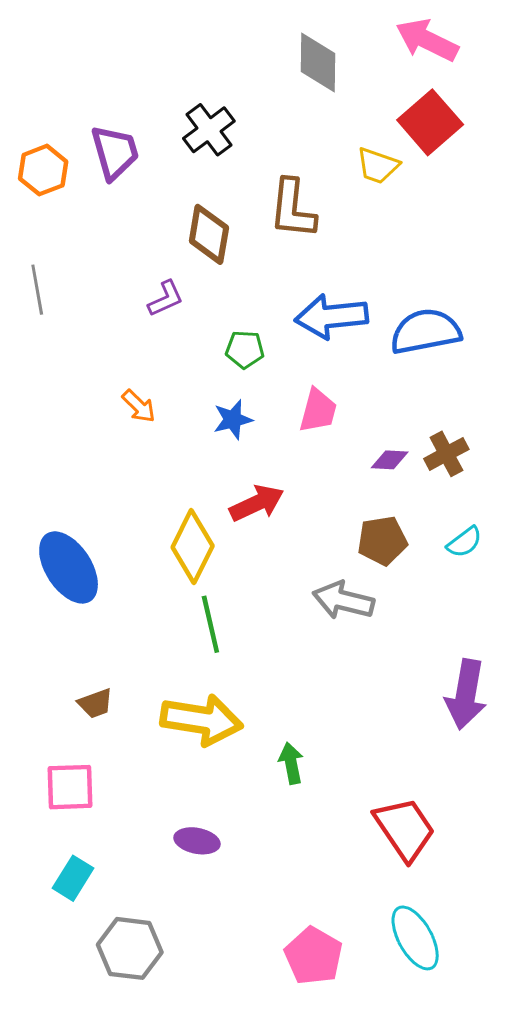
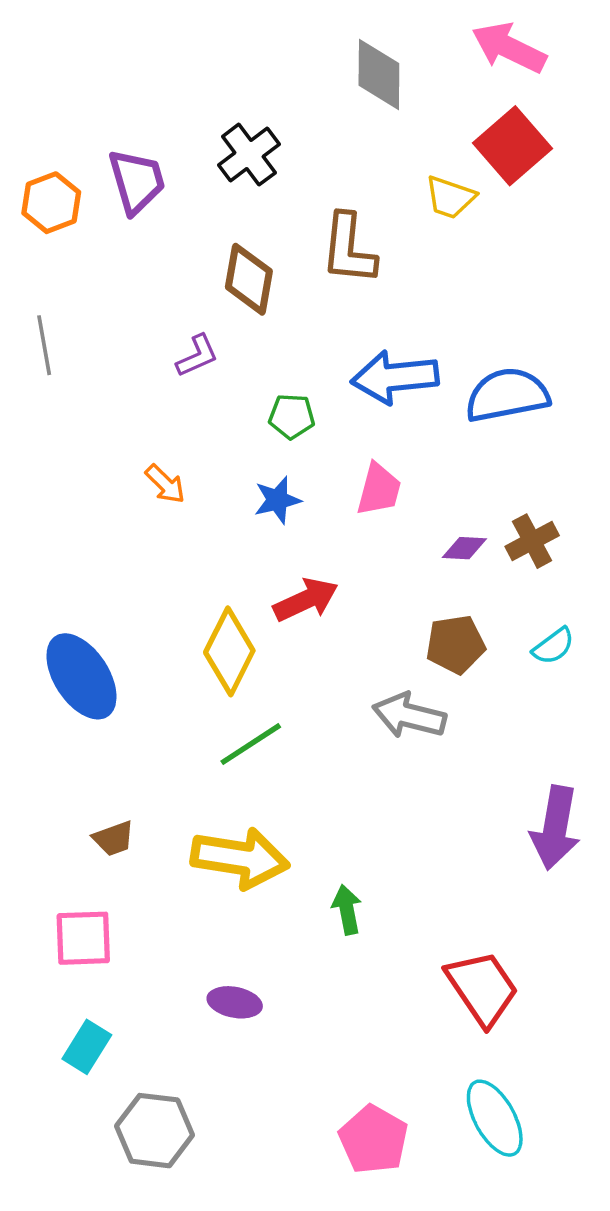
green line: (210, 624) -> (251, 744), turned 70

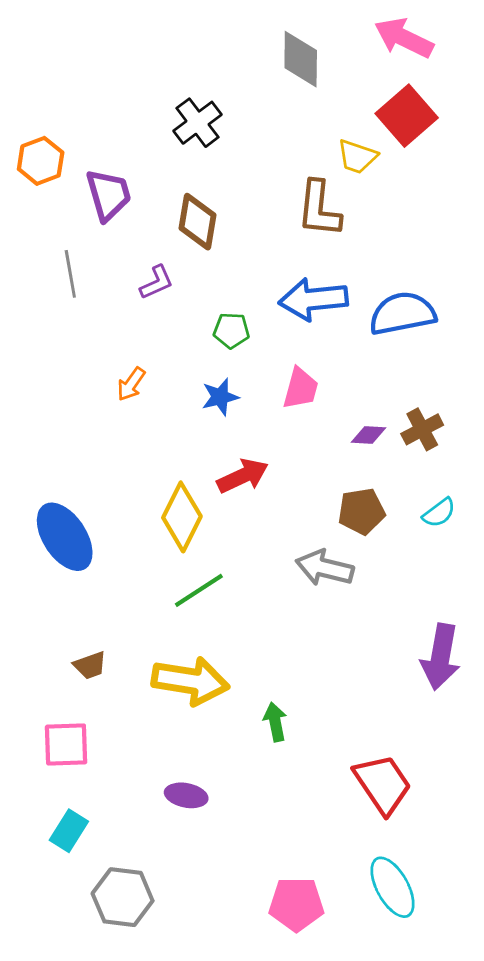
purple trapezoid: (137, 181) -> (108, 195), moved
brown L-shape: (349, 249) -> (319, 209), moved
gray line: (44, 345) -> (70, 274), moved
orange arrow: (165, 484) -> (131, 384), turned 80
pink pentagon: (374, 1139) -> (296, 904), turned -30

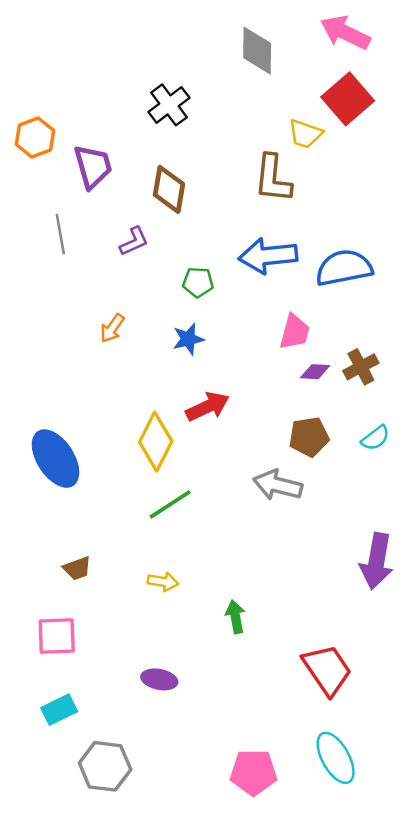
pink trapezoid: (301, 388) -> (295, 332), moved
yellow arrow: (190, 681) -> (163, 582), size x0.5
cyan rectangle: (69, 831) -> (59, 710), turned 32

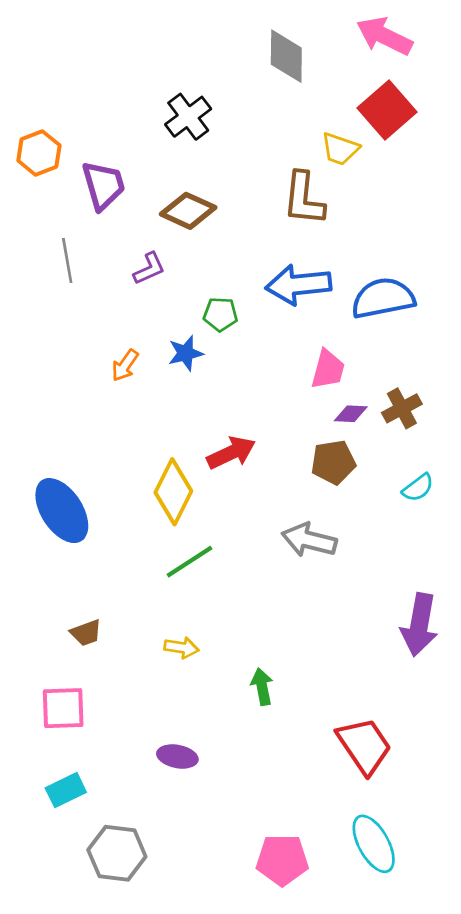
brown diamond: (169, 189) -> (188, 211), turned -75
blue star: (188, 339) -> (185, 353), moved
brown pentagon: (309, 437) -> (333, 462), moved

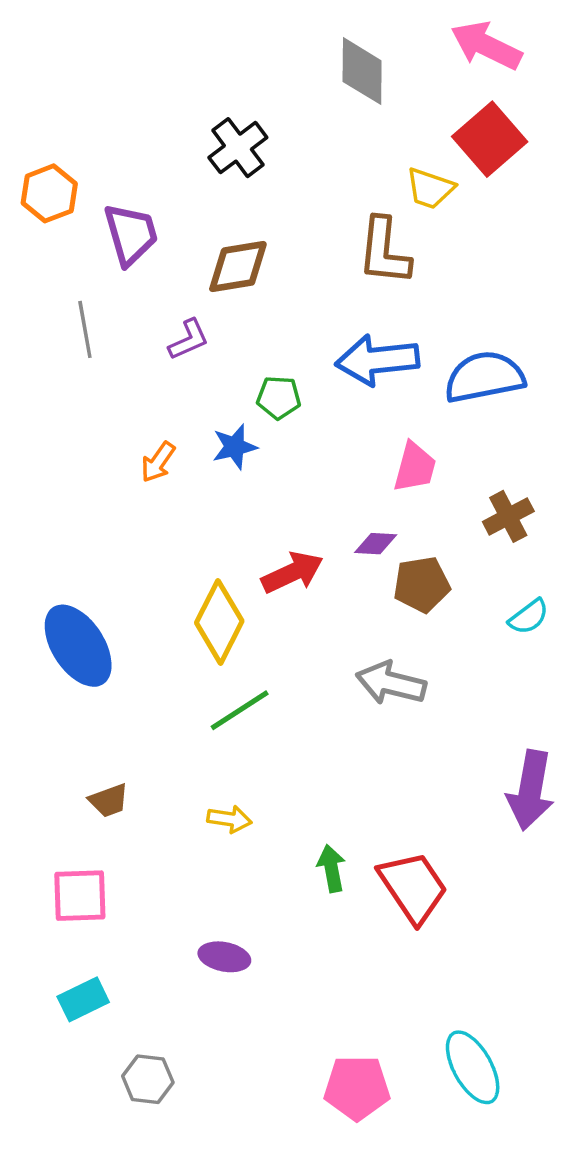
brown diamond: (188, 211) -> (238, 267), turned -34
purple diamond: (351, 414) -> (376, 544), moved
red trapezoid: (364, 746) -> (413, 887), moved
gray hexagon: (117, 853) -> (148, 1079), size x0.7

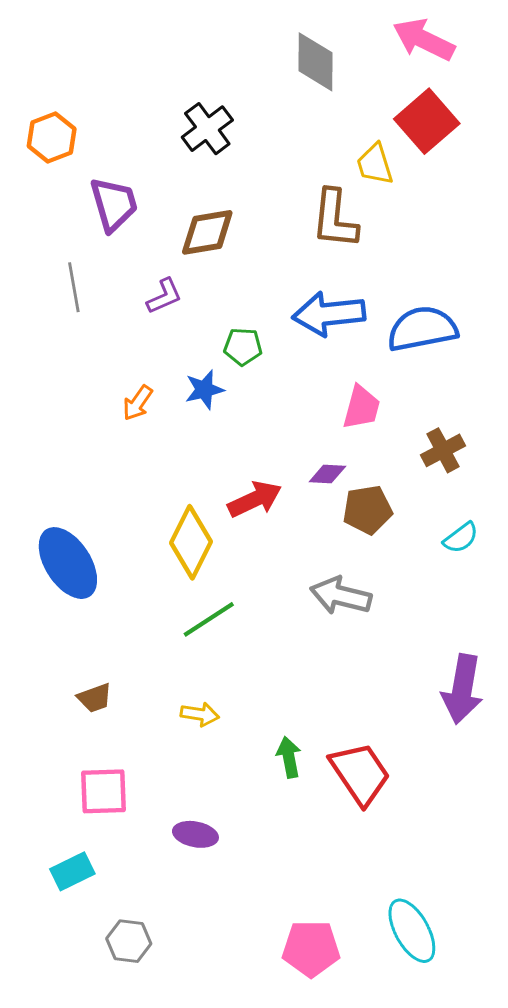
yellow trapezoid: (430, 188) -> (375, 164), turned 54
orange hexagon: (49, 193) -> (52, 137), moved
pink square: (80, 896) -> (104, 791), moved

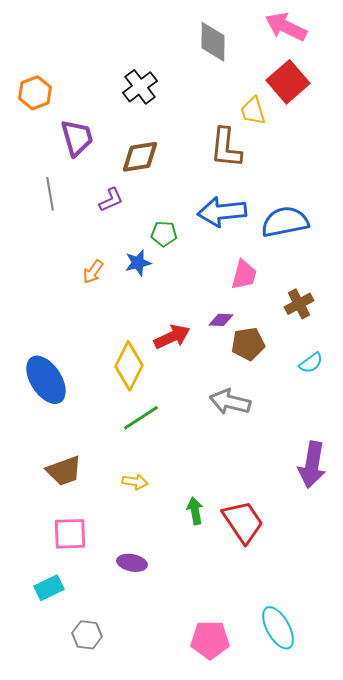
brown trapezoid: (95, 698) -> (64, 471), size x1.5

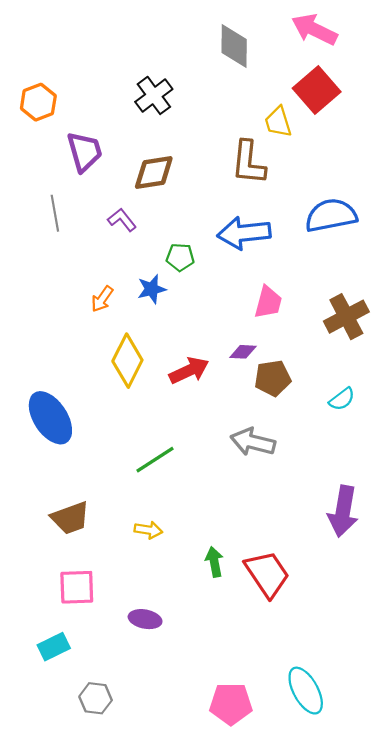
purple L-shape: (111, 200) -> (122, 220), turned -104
blue semicircle: (285, 222) -> (331, 215), moved
brown cross: (299, 304) -> (346, 317), moved, size x1.4
yellow diamond: (129, 366) -> (127, 361), moved

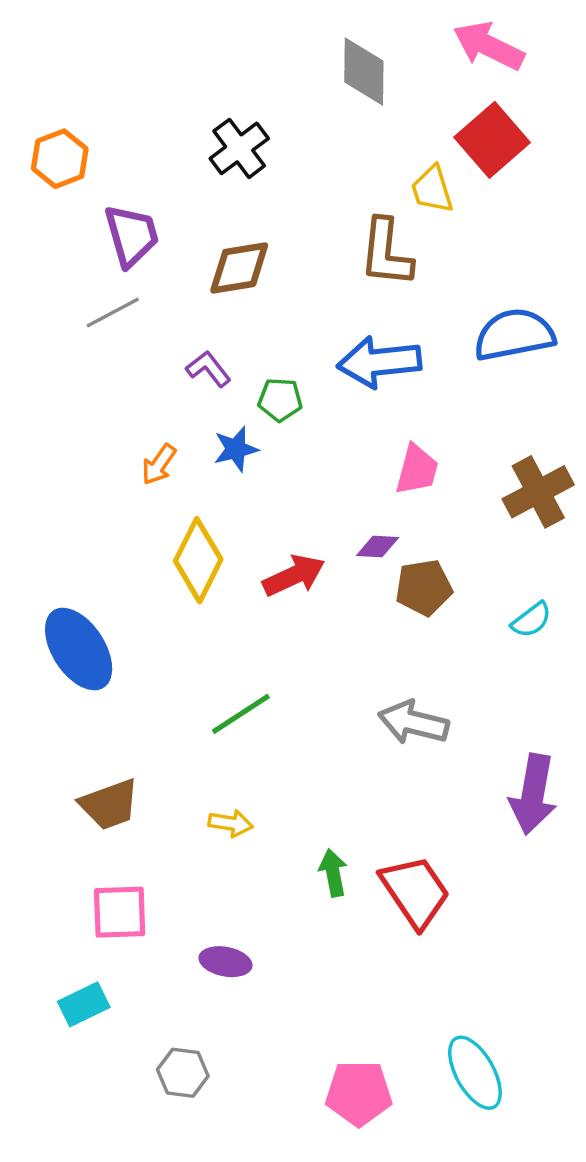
gray line: (55, 213) -> (113, 312), moved, turned 72
purple L-shape: (122, 220) -> (208, 369), moved
gray arrow: (253, 442) -> (413, 722), moved
gray hexagon: (96, 698) -> (183, 1073), moved

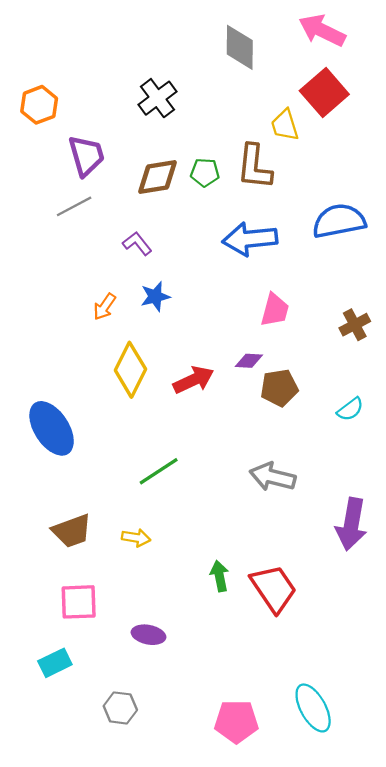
green pentagon: (280, 400) -> (205, 172), moved
brown cross: (538, 492) -> (355, 325), size x0.7
yellow arrow: (231, 823) -> (136, 538), moved

